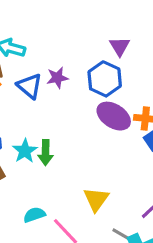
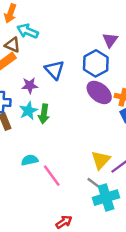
purple star: (57, 78) -> (30, 85), moved
blue triangle: (30, 86) -> (55, 70), moved
yellow triangle: (96, 199) -> (101, 160), moved

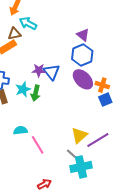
purple triangle: (110, 40) -> (83, 35), moved, turned -32
brown triangle: (12, 45) -> (14, 34), turned -40
blue triangle: (55, 70) -> (52, 72), moved
purple star: (30, 85) -> (39, 70), moved

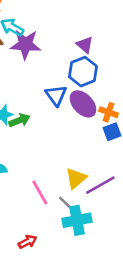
purple star: (39, 70) -> (25, 44), moved, size x1.6
blue triangle: (52, 72) -> (56, 95), moved
green arrow: (36, 93) -> (20, 120), turned -126
pink line: (38, 145) -> (40, 192), moved

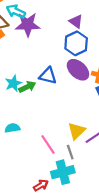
blue triangle: (56, 95) -> (48, 76), moved, turned -36
gray line: (66, 204) -> (70, 152), turned 32
cyan cross: (77, 220) -> (63, 172), moved

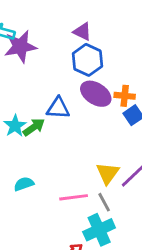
pink line: (48, 145) -> (74, 197), turned -54

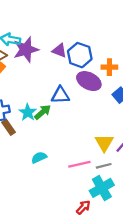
purple triangle: (82, 32) -> (59, 51), moved
orange cross: (125, 96) -> (109, 67), moved
gray line: (104, 202) -> (104, 166), turned -70

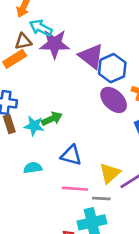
purple triangle: (59, 51) -> (91, 56), size x1.5
blue triangle: (60, 95) -> (71, 155), moved
cyan star: (28, 112) -> (34, 126), moved, turned 30

